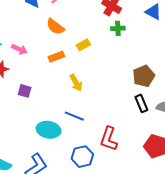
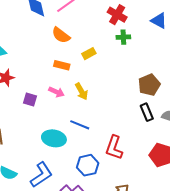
pink arrow: (19, 49) -> (56, 92), moved
orange rectangle: (56, 57) -> (62, 65), turned 35

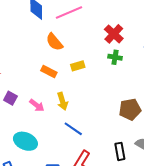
pink arrow: (56, 92) -> (37, 105), moved
black rectangle: (147, 112) -> (120, 151), moved
blue line: (80, 125) -> (73, 129), moved

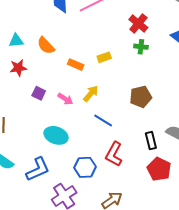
orange semicircle: (54, 42) -> (46, 46), moved
yellow arrow: (62, 101) -> (91, 94), turned -120
brown pentagon: (130, 109) -> (141, 97), moved

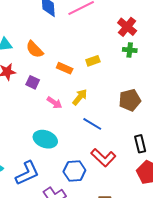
purple square: (39, 93) -> (33, 82), moved
red L-shape: (114, 154) -> (103, 158), turned -75

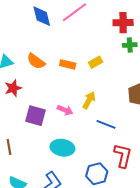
red cross: (127, 27) -> (123, 23), turned -30
orange rectangle: (65, 68) -> (68, 64), moved
purple square: (33, 82) -> (35, 116), moved, size x1.5
red L-shape: (103, 158) -> (123, 156), turned -110

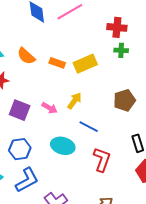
yellow rectangle: (96, 62) -> (85, 64), size x1.6
cyan ellipse: (62, 148) -> (63, 146), moved
blue hexagon: (97, 174) -> (20, 149), moved

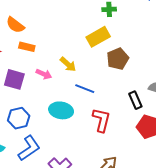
orange rectangle: (57, 63) -> (27, 47), moved
yellow rectangle: (85, 64) -> (98, 37), moved
yellow arrow: (74, 101) -> (68, 64), turned 102

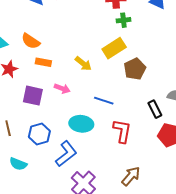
yellow arrow: (68, 64) -> (83, 64), moved
blue L-shape: (29, 148) -> (66, 154), moved

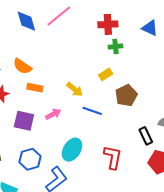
yellow rectangle: (114, 48) -> (106, 74), size x0.6
pink arrow: (62, 89) -> (53, 114), turned -49
blue line: (104, 101) -> (92, 111), moved
cyan ellipse: (81, 124) -> (72, 150), turned -65

